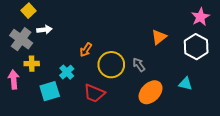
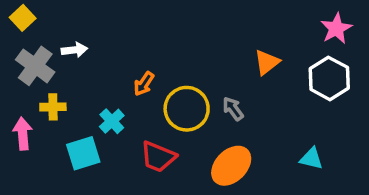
yellow square: (29, 11) -> (23, 18), moved
cyan triangle: (186, 84) -> (311, 159), moved
orange ellipse: (151, 92) -> (231, 166), moved

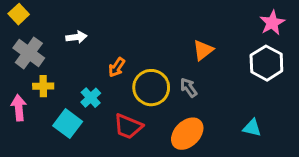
white arrow: (74, 50) -> (76, 37), moved
orange triangle: (267, 62) -> (203, 50), moved
cyan square: (83, 153) -> (68, 124), turned -36

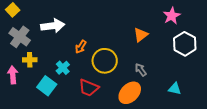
pink star: (272, 23) -> (172, 16), moved
white arrow: (76, 37) -> (53, 26), size x1.6
gray arrow: (189, 88) -> (141, 70), moved

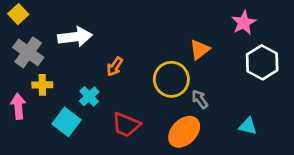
yellow circle: (105, 61) -> (171, 79), moved

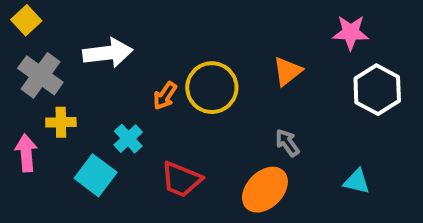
pink star: (244, 23) -> (351, 32), turned 30
yellow circle: (171, 79) -> (212, 88), moved

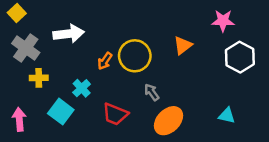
gray arrow: (287, 143) -> (152, 92), moved
pink arrow: (26, 153) -> (19, 119), moved

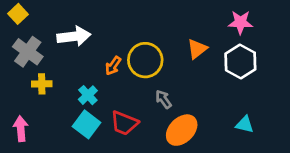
white hexagon: (240, 57) -> (240, 62), moved
cyan square: (61, 112) -> (86, 124), moved

